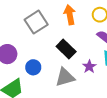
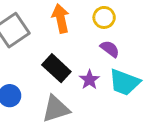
purple star: (89, 67) -> (89, 80), moved

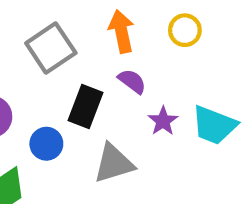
purple semicircle: (110, 49) -> (132, 81), moved
black rectangle: (56, 68) -> (86, 106), moved, turned 68

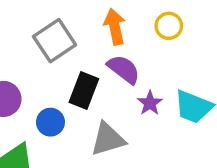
purple semicircle: (132, 81) -> (124, 69), size x1.4

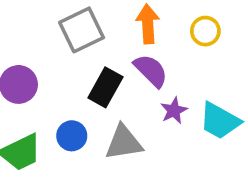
blue circle: (50, 122) -> (72, 136), moved

